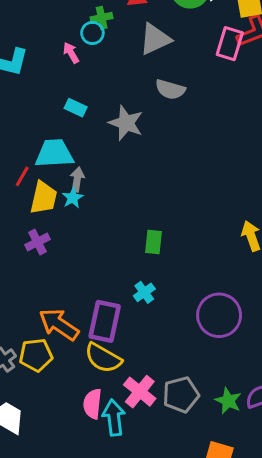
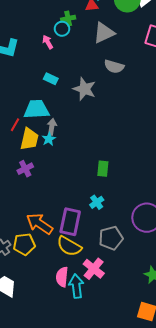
gray pentagon: (181, 395) -> (111, 238), moved

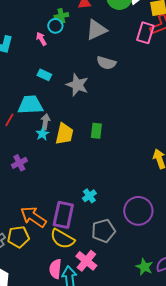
yellow trapezoid: (29, 139) -> (64, 134), moved
green rectangle: (103, 169) -> (96, 131), moved

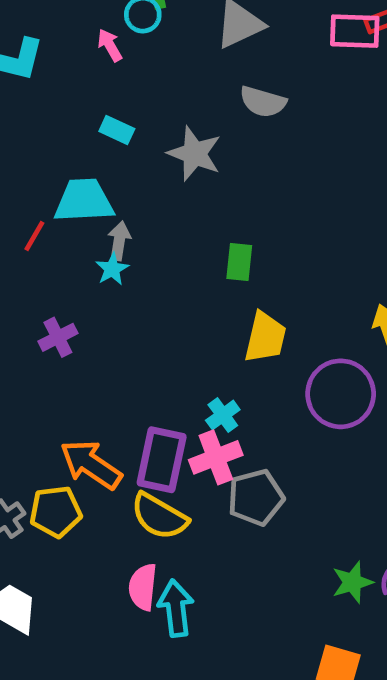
pink rectangle: (145, 33) -> (355, 31), turned 75
yellow trapezoid: (64, 134) -> (265, 337), moved
purple circle: (138, 211) -> (341, 394), moved
pink cross: (86, 261) -> (216, 457), moved, turned 30
green star: (144, 267) -> (352, 582), turned 30

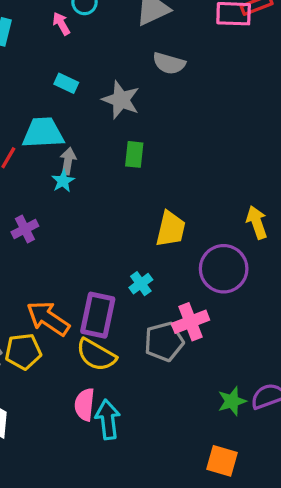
green rectangle: (239, 262) -> (134, 154), moved
pink cross: (216, 457) -> (191, 322), moved

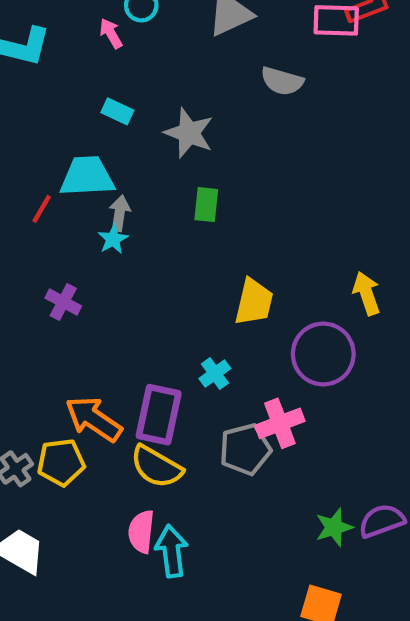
gray semicircle: (169, 63) -> (282, 81), moved
purple cross: (25, 229) -> (63, 302), turned -35

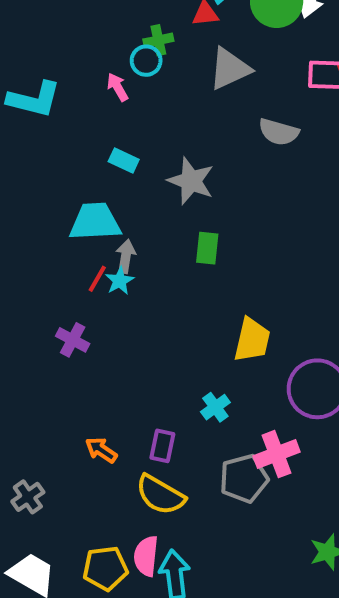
red line: (42, 209) -> (97, 279), moved
purple rectangle: (159, 415) -> (162, 446), size x0.6
orange arrow: (94, 419) -> (101, 450), size x0.6
yellow pentagon: (61, 462) -> (105, 568), moved

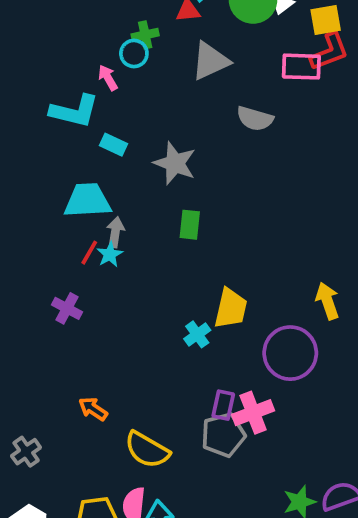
cyan L-shape: (34, 99) -> (74, 111), moved
cyan cross: (215, 407) -> (197, 334), moved
purple rectangle: (162, 446) -> (223, 405), moved

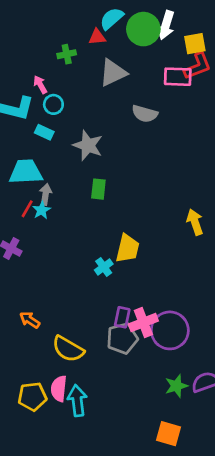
cyan circle: (134, 53) -> (53, 104), moved
yellow arrow: (327, 301) -> (195, 222), moved
purple circle: (290, 353) -> (170, 330), moved

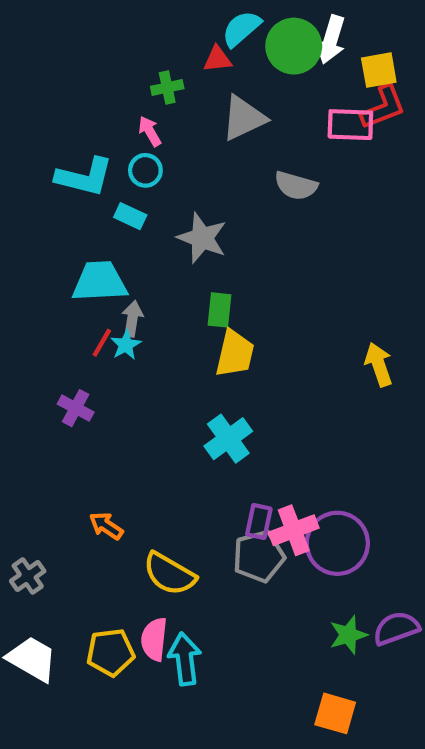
pink arrow: (40, 85) -> (150, 131), moved
yellow trapezoid: (127, 249) -> (235, 354), moved
cyan cross: (104, 267) -> (228, 439), size x1.5

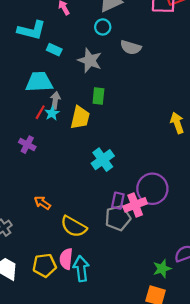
cyan circle: (145, 170) -> (103, 27), moved
gray semicircle: (296, 186) -> (131, 47), moved
yellow trapezoid: (235, 354) -> (80, 118), moved
purple circle: (337, 543) -> (152, 189), moved
green star: (348, 635) -> (162, 269), moved

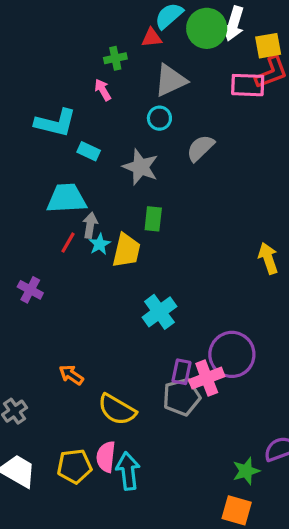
gray semicircle: (131, 47) -> (200, 148), turned 120
cyan star: (52, 113) -> (100, 244), moved
purple cross: (27, 145) -> (30, 290), moved

